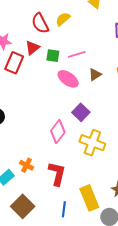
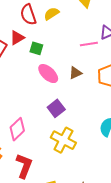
pink line: (77, 54) -> (89, 44), moved
pink diamond: (58, 131) -> (17, 129), moved

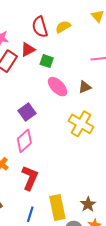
purple square: (56, 108) -> (27, 112), moved
yellow cross: (63, 140) -> (81, 124), moved

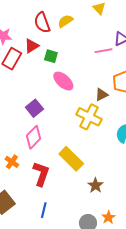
brown triangle: (85, 87) -> (102, 95), moved
brown star: (88, 204) -> (95, 185), moved
yellow rectangle: (57, 208) -> (71, 159), moved, turned -30

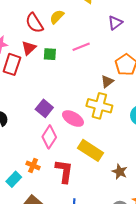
pink line: (103, 51) -> (81, 47), moved
pink ellipse: (63, 81) -> (73, 119), moved

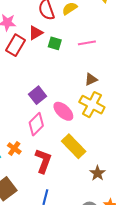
brown triangle: (107, 81) -> (91, 79), moved

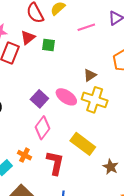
pink line: (87, 43) -> (86, 27), moved
pink ellipse: (63, 111) -> (66, 97), moved

